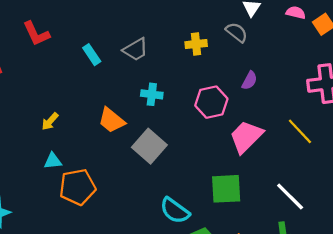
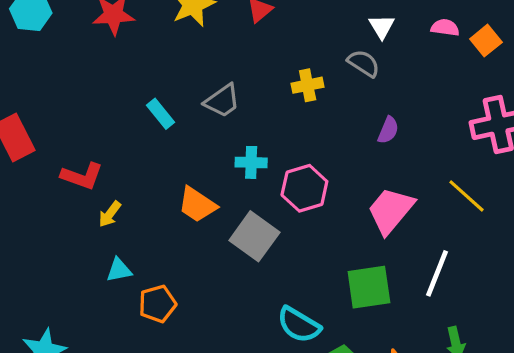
red L-shape: (36, 34) -> (82, 176), moved, turned -40
pink hexagon: (211, 102) -> (304, 188), moved
orange pentagon: (77, 187) -> (157, 304), size x0.7
white line: (290, 196) -> (437, 273), moved, turned 72

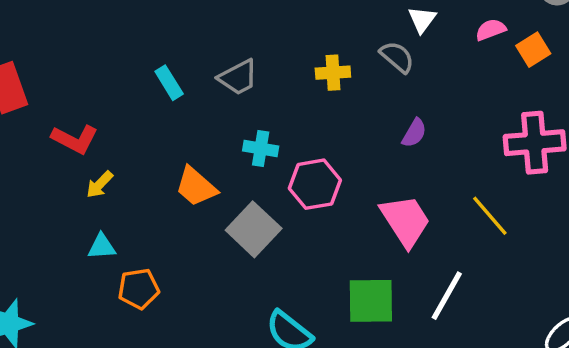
pink semicircle: (445, 28) -> (491, 30), turned -36
pink trapezoid: (391, 210) -> (405, 221), turned 100

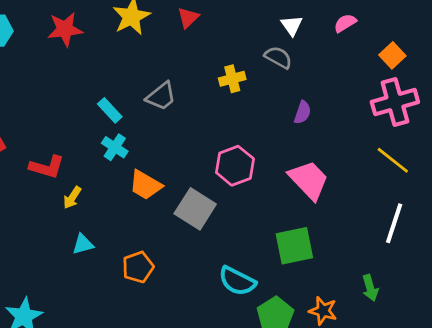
orange square: (533, 50) -> (392, 55), moved
cyan cross: (261, 148) -> (115, 147), moved, turned 35
yellow line: (490, 216) -> (393, 160), moved
orange pentagon: (139, 289) -> (138, 267), moved
white line: (447, 296) -> (394, 223), moved

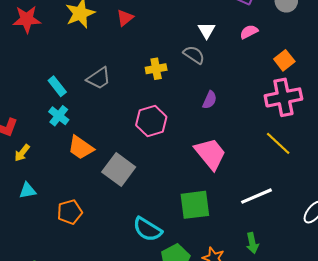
pink hexagon: (235, 166) -> (151, 121), moved
white line: (394, 223) -> (256, 196), moved, turned 44

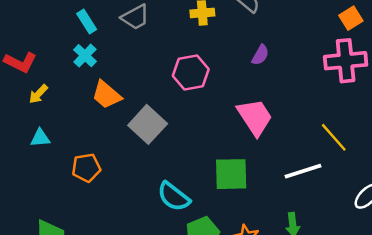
yellow line: (278, 143) -> (334, 137), moved

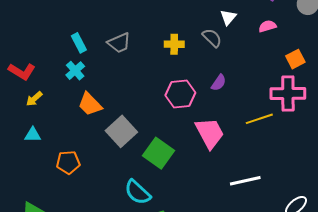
pink hexagon: (191, 73) -> (180, 94), moved
yellow line: (334, 137) -> (259, 119), moved, turned -72
green square: (231, 174) -> (159, 153), moved, turned 32

